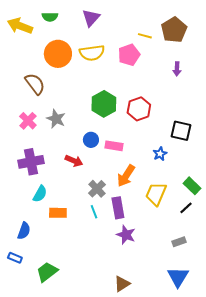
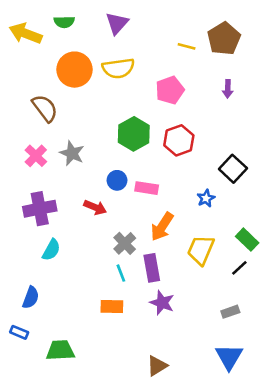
pink pentagon: (129, 55) -> (170, 90), moved
black square: (181, 131) -> (233, 169), turned 30
orange rectangle: (58, 213) -> (112, 307), moved
green trapezoid: (47, 272) -> (60, 350), turned 35

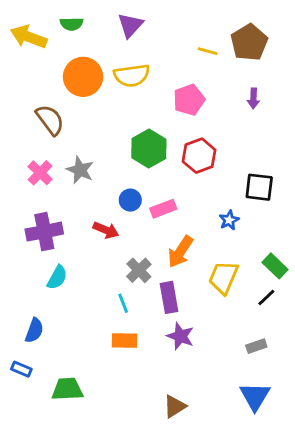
black square: (233, 169) -> (259, 187), turned -36
pink rectangle: (147, 188) -> (163, 209), turned -30
cyan line: (121, 273) -> (123, 303), moved

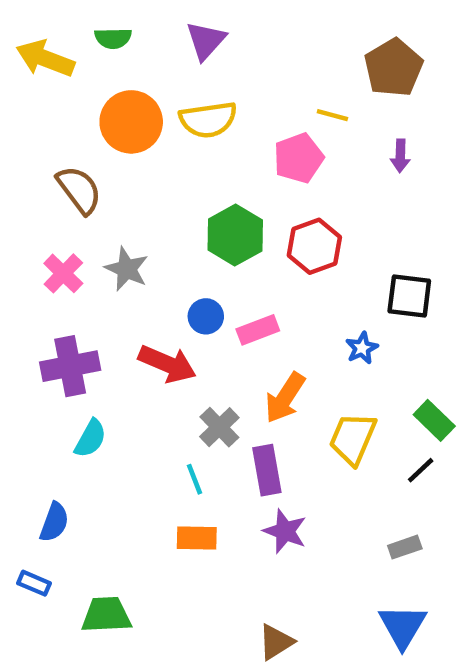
yellow line: (208, 51) -> (332, 115), moved
red arrow: (106, 230) -> (167, 364), size x1.4

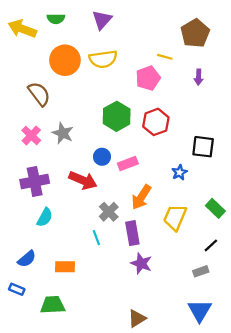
black line: (421, 470) -> (211, 245), moved
blue semicircle: (54, 522) -> (27, 259), turned 30
orange rectangle: (197, 538) -> (65, 267), moved

